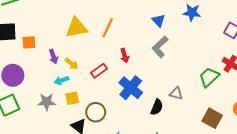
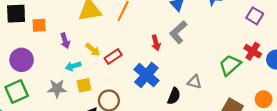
red arrow: (125, 56) -> (156, 43), moved
yellow arrow: (72, 64) -> (93, 50), moved

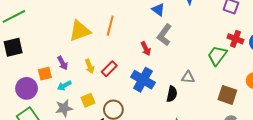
orange square: (39, 25) -> (45, 74), moved
yellow arrow: (93, 50) -> (90, 66), turned 40
cyan arrow: (73, 66) -> (64, 86), moved

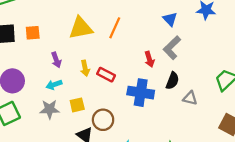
red rectangle: (109, 69) -> (106, 75), turned 63
orange square: (45, 74) -> (33, 33), moved
blue cross: (143, 80) -> (141, 93), turned -30
black semicircle: (172, 94) -> (172, 81), moved

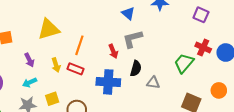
orange line: (115, 28) -> (79, 45), moved
gray L-shape: (172, 48) -> (133, 39), turned 35

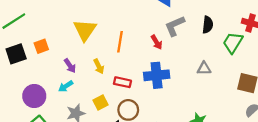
yellow triangle: (49, 29) -> (85, 30), turned -30
black semicircle: (136, 68) -> (208, 25), moved
red rectangle: (75, 69) -> (122, 82), moved
cyan arrow: (30, 83) -> (66, 86), moved

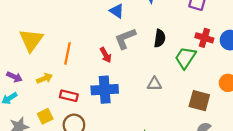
purple arrow: (70, 66) -> (14, 77), turned -32
yellow arrow: (99, 66) -> (45, 78), turned -88

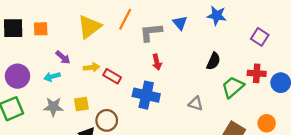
red cross: (204, 38) -> (257, 73), turned -30
gray L-shape: (125, 39) -> (151, 32), moved
orange line: (67, 53) -> (125, 19), moved
red rectangle: (69, 96) -> (112, 76), moved

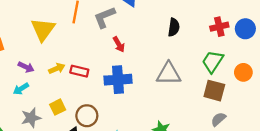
green trapezoid: (233, 87) -> (213, 62), moved
gray triangle: (196, 104) -> (169, 74), size x1.6

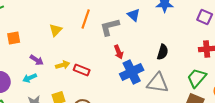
black semicircle: (174, 27) -> (163, 52), moved
yellow triangle: (43, 29) -> (56, 30), size x0.6
blue cross: (118, 80) -> (132, 72), moved, turned -30

